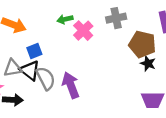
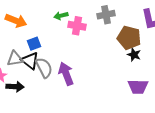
pink cross: (83, 31) -> (77, 26), turned -36

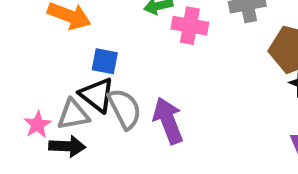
blue square: (34, 44) -> (105, 61), turned 32
gray triangle: (15, 59) -> (73, 115), moved

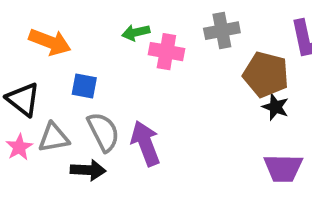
black triangle: (97, 95) -> (23, 99), moved
black arrow: (67, 146) -> (88, 170), moved

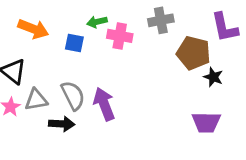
blue square: (84, 86) -> (74, 43), moved
black star: (275, 107) -> (213, 77), moved

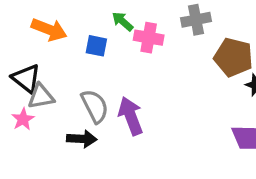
green arrow: (97, 22) -> (123, 21), turned 54
gray triangle: (36, 100) -> (41, 96), moved

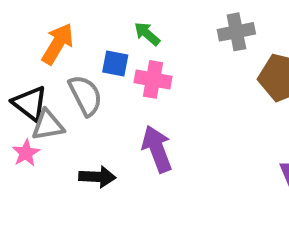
orange arrow: (49, 29) -> (58, 44), turned -80
pink cross: (149, 38) -> (153, 79), moved
gray semicircle: (95, 106) -> (85, 95), moved

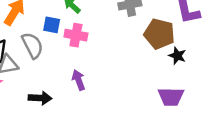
purple arrow: (157, 149) -> (79, 80), size x0.7

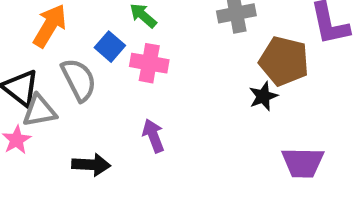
blue square: (52, 25) -> (110, 47), turned 30
black star: (177, 56) -> (263, 96), moved, turned 30

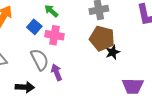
brown pentagon: (284, 61) -> (102, 38), moved
gray semicircle: (79, 80) -> (40, 60), moved

